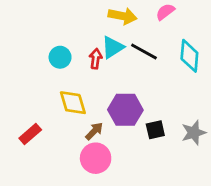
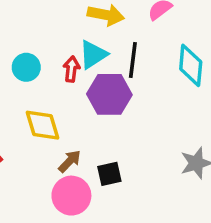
black line: (144, 52) -> (133, 60), turned 68
purple hexagon: (125, 110) -> (109, 94), moved
black square: (155, 130) -> (109, 174), moved

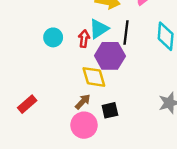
yellow diamond: (43, 125) -> (94, 77), moved

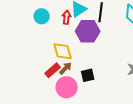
yellow diamond: (94, 77) -> (63, 51), moved
red rectangle: (27, 104) -> (53, 70), moved

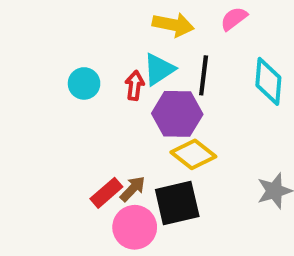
yellow diamond: (63, 51) -> (193, 154), moved, turned -35
black square: (88, 75) -> (177, 203), size x1.6

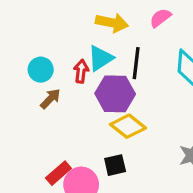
brown arrow: (133, 189) -> (50, 99), moved
red rectangle: (106, 193) -> (58, 173), moved
black square: (177, 203) -> (115, 165), size x0.6

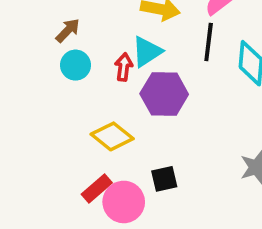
black line: (136, 63) -> (209, 42), moved
brown arrow: (50, 99) -> (68, 30), moved
yellow diamond: (128, 126) -> (112, 136), moved

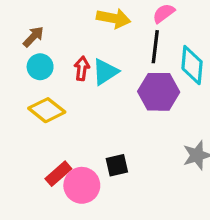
cyan triangle: (147, 52) -> (105, 72), moved
purple hexagon: (164, 94) -> (159, 92), moved
yellow diamond: (112, 136) -> (47, 110), moved

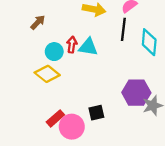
cyan circle: (40, 67) -> (54, 52), moved
cyan triangle: (105, 72) -> (88, 47), turned 42
purple hexagon: (159, 92) -> (136, 93), moved

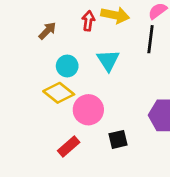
red arrow: (72, 45) -> (88, 21), moved
cyan triangle: (88, 47) -> (108, 60), turned 48
pink circle: (72, 127) -> (88, 110), moved

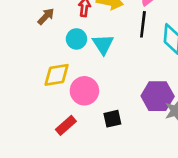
cyan circle: (67, 66) -> (76, 39), moved
yellow diamond: (59, 93) -> (57, 75), turned -48

